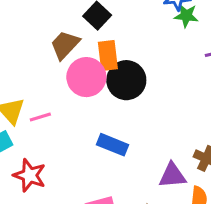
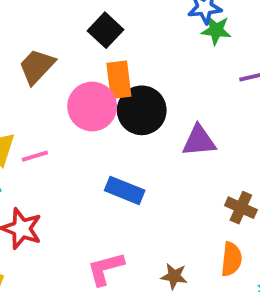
brown trapezoid: (65, 45) -> (37, 66), moved
purple triangle: (172, 175) -> (199, 141), moved

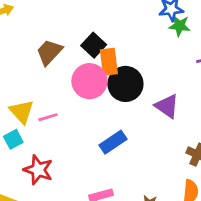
black square: (105, 30) -> (94, 45), moved
purple triangle: (199, 141) -> (167, 106), turned 40
blue rectangle: (125, 190) -> (113, 142), turned -56

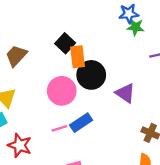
brown trapezoid: (49, 52) -> (16, 56), moved
pink circle: (89, 81) -> (62, 91), moved
pink line: (48, 117) -> (59, 128), moved

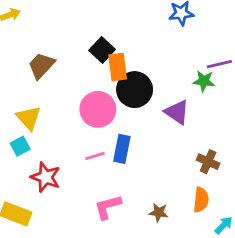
green star: (136, 27) -> (204, 81), moved
blue rectangle: (81, 123) -> (122, 149), turned -45

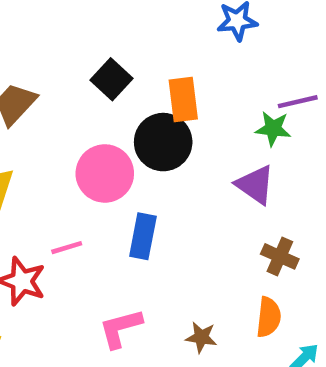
orange rectangle: (118, 67) -> (183, 99), moved
purple triangle: (177, 112) -> (255, 185), moved
pink line: (95, 156) -> (67, 248), moved

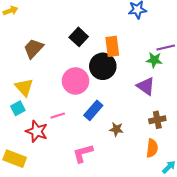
blue rectangle: (143, 236) -> (93, 110), turned 30
brown cross: (280, 256) -> (157, 120), turned -35
brown star: (201, 337) -> (116, 129), moved

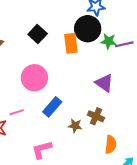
green star: (154, 60) -> (108, 41), moved
black circle: (103, 66) -> (88, 29), moved
brown cross: (157, 120) -> (96, 116), moved, turned 35

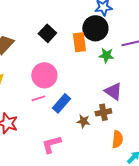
green star: (108, 41) -> (106, 55), moved
purple triangle: (104, 83) -> (113, 91), moved
pink line: (17, 112) -> (38, 98), moved
brown cross: (96, 116) -> (103, 112), turned -35

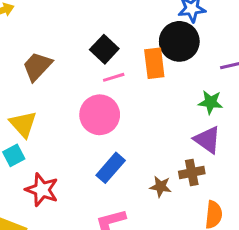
green star: (106, 55) -> (210, 102), moved
pink line: (38, 98) -> (114, 77), moved
blue rectangle: (61, 103) -> (111, 168), moved

